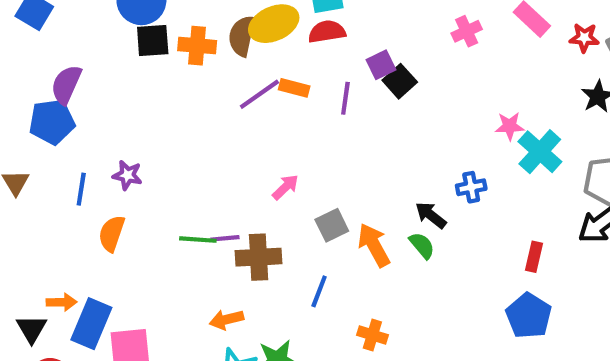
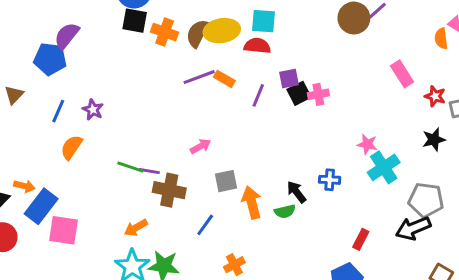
pink cross: (467, 31) -> (318, 94), moved
green semicircle: (422, 245) -> (285, 211), turned 102
orange arrow: (227, 320) -> (136, 228), turned -30
orange cross: (372, 335) -> (234, 265), turned 30

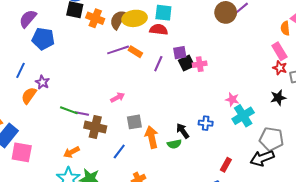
blue pentagon: (50, 59) -> (43, 39), moved
pink rectangle: (402, 74) -> (279, 51), moved
purple star: (93, 110) -> (42, 82), moved

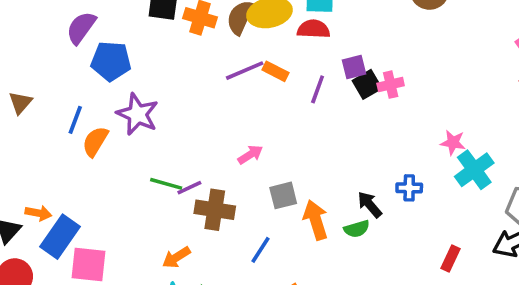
purple star: (42, 82) -> (137, 114), moved, size x1.6
orange semicircle: (29, 96) -> (95, 142), moved
purple line: (82, 113) -> (189, 188), turned -32

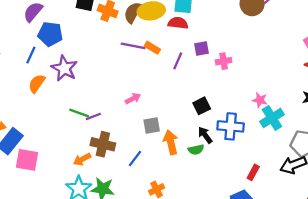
purple line: (245, 71) -> (133, 46), turned 30
black square: (367, 84) -> (202, 106), moved
blue line: (75, 120) -> (31, 55), moved
blue cross: (409, 188) -> (231, 126), size x1.6
brown cross: (215, 210) -> (103, 144), moved

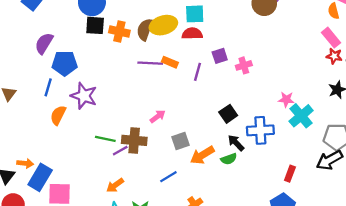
purple line: (93, 116) -> (120, 151), moved
orange arrow: (171, 142) -> (202, 155), turned -100
brown cross: (103, 144) -> (134, 140), moved
blue line: (135, 158) -> (168, 177), turned 30

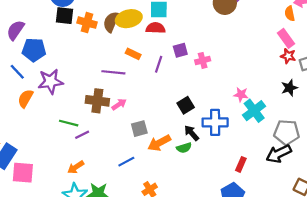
purple line: (150, 63) -> (113, 72), moved
blue line: (48, 87) -> (17, 72), turned -63
purple star: (84, 96) -> (51, 81), turned -30
brown cross: (134, 140) -> (97, 101), moved

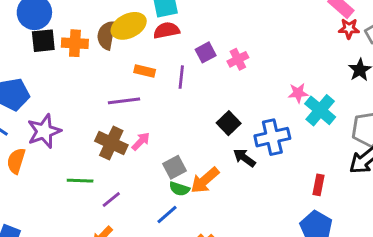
brown cross: (97, 101) -> (111, 143), turned 30
purple line: (82, 135) -> (111, 199), moved
green semicircle: (184, 148) -> (179, 189), moved, turned 48

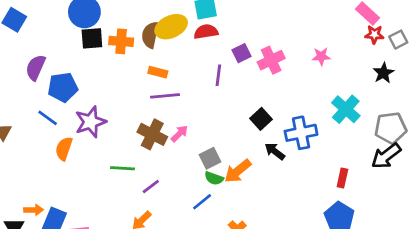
pink cross: (238, 59) -> (271, 60), size x1.4
orange rectangle: (145, 71) -> (158, 72), moved
pink star: (298, 93) -> (321, 56), moved

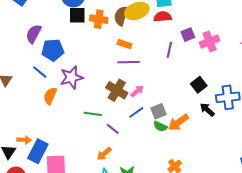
purple line: (151, 186) -> (113, 129), turned 72
blue line: (202, 202) -> (136, 112), moved

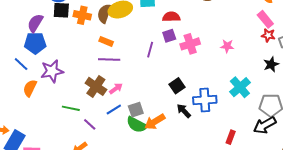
red semicircle: (163, 17) -> (171, 17), moved
purple semicircle: (34, 34) -> (35, 23), moved
green semicircle: (160, 126) -> (137, 125), size x1.5

